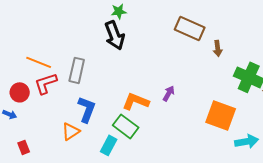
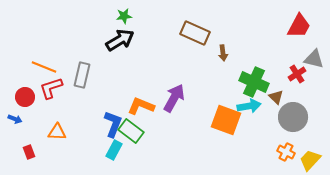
black arrow: (115, 35) -> (120, 40), turned -100
purple arrow: (169, 93) -> (174, 98), size x1.8
blue L-shape: (87, 109) -> (113, 124), moved
orange triangle: (71, 131) -> (57, 132), moved, turned 36
cyan arrow: (247, 141) -> (249, 106), moved

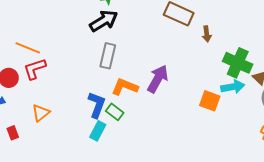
gray rectangle: (82, 75) -> (108, 56), moved
orange square: (226, 120) -> (210, 101), size x0.7
green rectangle: (131, 131) -> (115, 112), size x0.7
orange triangle: (57, 132) -> (41, 113), turned -42

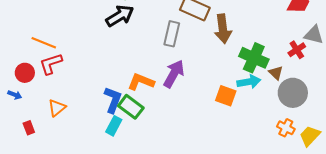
brown arrow: (207, 34) -> (223, 29), size x1.8
gray rectangle: (108, 56) -> (172, 34), moved
green rectangle: (115, 112) -> (131, 107), size x1.4

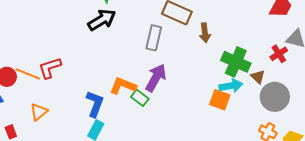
brown arrow: (223, 29) -> (205, 33), size x0.7
orange line: (44, 43) -> (28, 74), moved
red L-shape: (51, 64) -> (50, 68), moved
orange square: (226, 96) -> (220, 100), moved
green rectangle: (131, 107) -> (140, 98), moved, size x0.7

